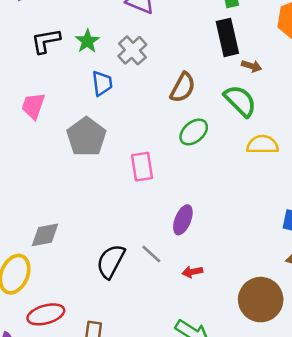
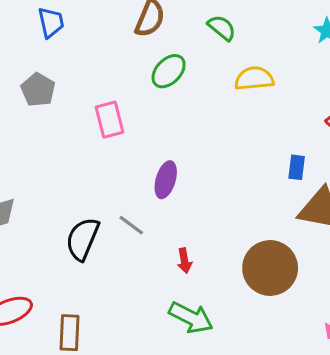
green semicircle: (240, 101) -> (222, 28), size x0.7
gray pentagon: (86, 137) -> (38, 90), size x0.7
red arrow: (192, 272) -> (184, 261), moved, turned -84

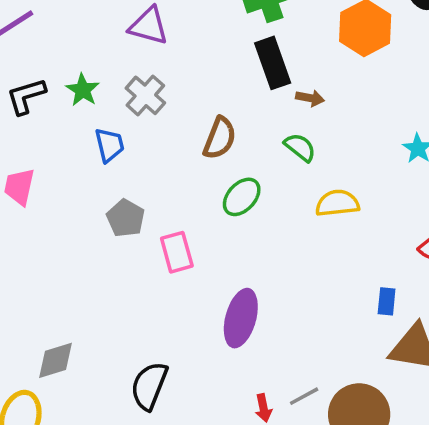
gray pentagon: (38, 90) -> (126, 218), moved
purple ellipse: (166, 180) -> (241, 318), size x1.4
gray line: (131, 225) -> (304, 396), moved, turned -64

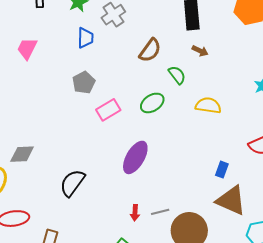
brown arrow: (310, 98) -> (200, 51), moved
green semicircle: (300, 147) -> (177, 75), moved
green ellipse: (242, 197) -> (152, 103), moved
pink rectangle: (177, 252) -> (108, 110), turned 60

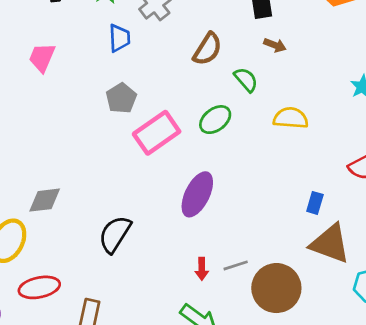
pink rectangle: (108, 110) -> (157, 133), size x1.4

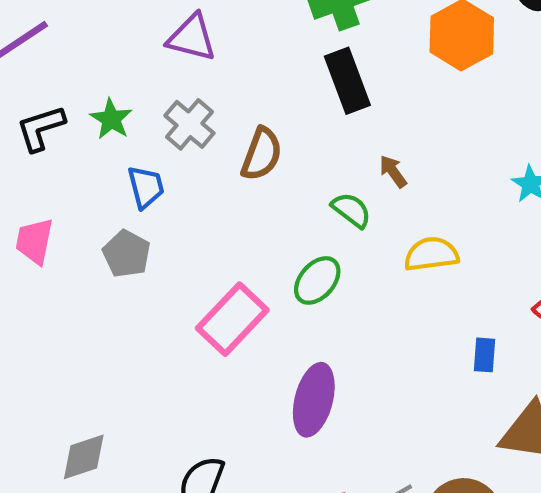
brown arrow: (275, 45) -> (393, 171), moved, turned -135
brown semicircle: (207, 49) -> (262, 154), moved
gray pentagon: (121, 98) -> (126, 254), moved
blue rectangle: (315, 203) -> (484, 355), moved

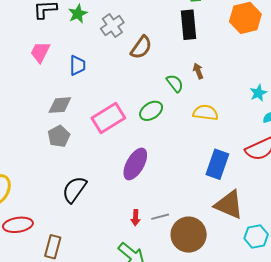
blue trapezoid: (146, 187) -> (77, 65), moved
pink trapezoid: (34, 241) -> (40, 52), moved
gray pentagon: (126, 254) -> (59, 136), moved
blue rectangle: (484, 355) -> (217, 164), size x1.8
gray diamond: (84, 457) -> (60, 105), moved

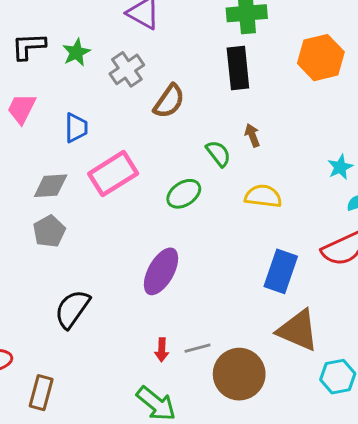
pink rectangle: (108, 118) -> (113, 174), moved

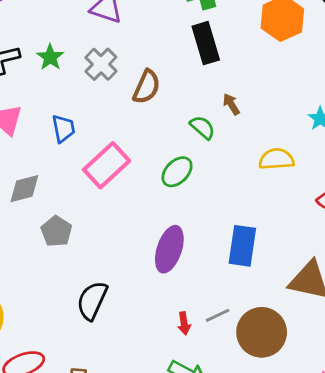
gray diamond: (51, 186) -> (24, 189), moved
yellow semicircle: (263, 196) -> (276, 159), moved
blue rectangle: (281, 271) -> (242, 246), moved

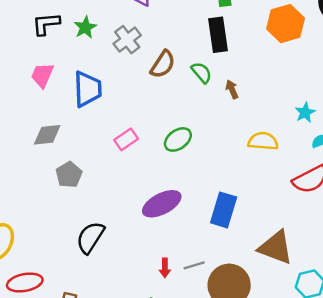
green semicircle: (202, 127) -> (201, 73), moved
blue trapezoid: (63, 129) -> (88, 89), size x1.5
pink rectangle: (107, 165) -> (126, 139), moved, size x0.6
purple ellipse: (169, 249) -> (162, 204), turned 36

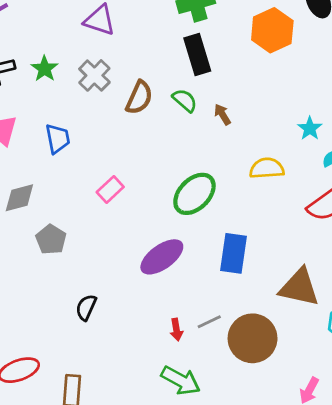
blue trapezoid: (88, 89) -> (58, 139), size x0.7
green ellipse: (178, 139) -> (194, 194), moved, size x1.4
black semicircle: (90, 237) -> (86, 307), size x0.7

